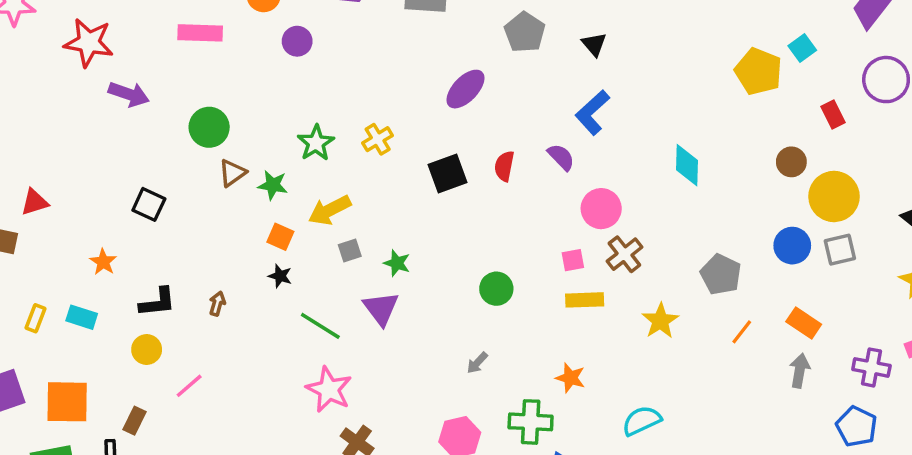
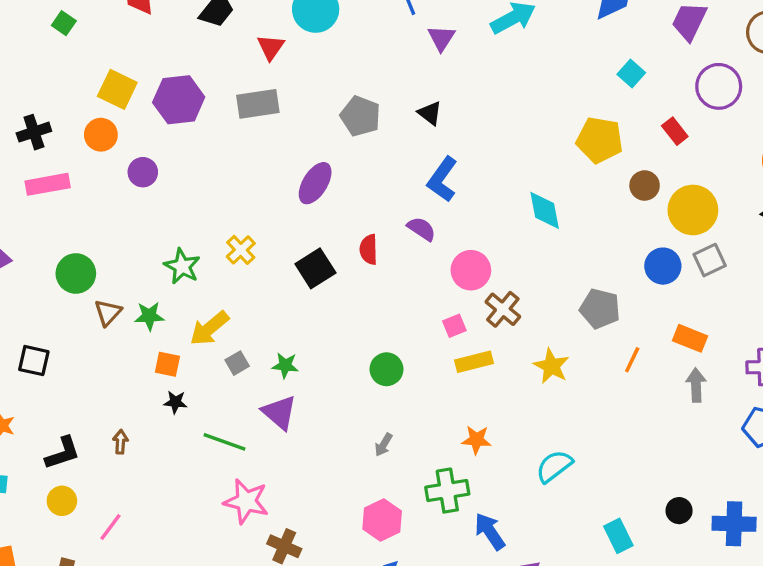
yellow pentagon: (758, 71) -> (600, 140), moved

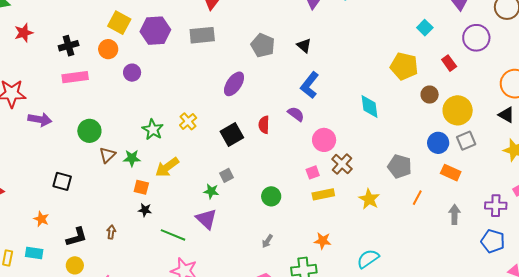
orange rectangle: (690, 338) -> (451, 173), moved
gray square: (237, 363) -> (226, 175), moved

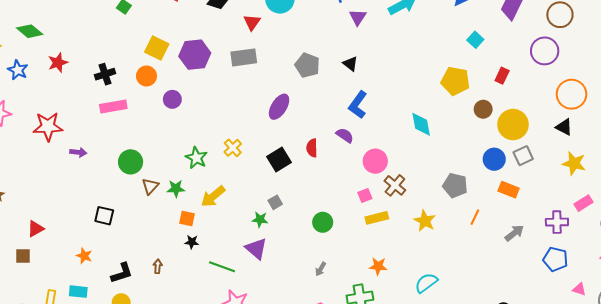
purple circle: (476, 38) -> (545, 51), moved
red rectangle: (449, 63) -> (502, 76), turned 63
purple arrow: (40, 119) -> (78, 152), size x0.7
gray arrow: (454, 214) -> (514, 233), turned 54

